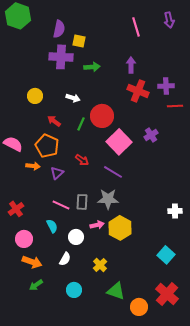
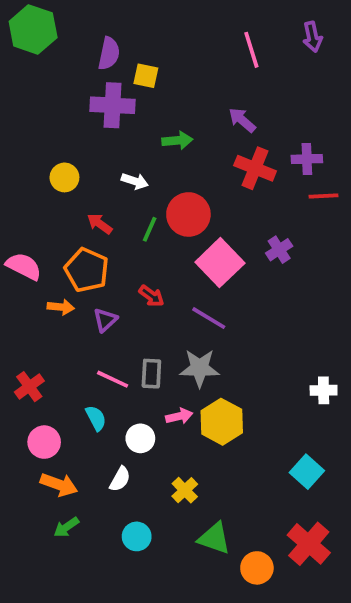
purple arrow: (131, 65) -> (242, 120), turned -49
green arrow: (92, 67) -> (177, 140), moved

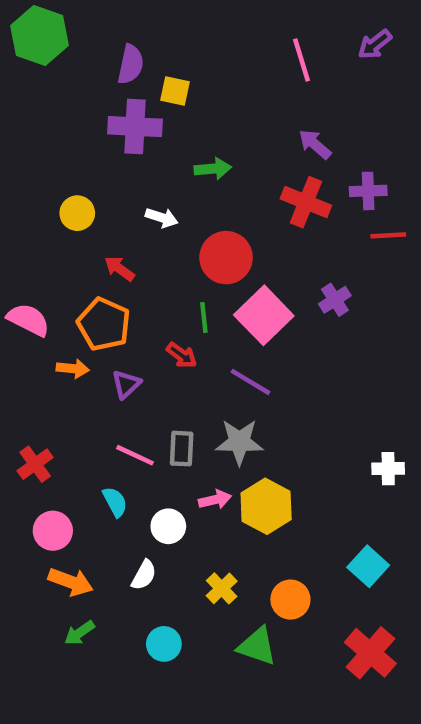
purple arrow: (312, 37) -> (375, 44), turned 64
purple arrow: (242, 120) -> (315, 144), moved
green line: (150, 229) -> (204, 318), moved, turned -30
orange circle: (257, 568) -> (290, 600), moved

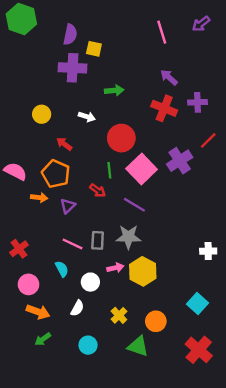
red line: (388, 235) -> (208, 140), moved, turned -42
purple cross: (335, 300) -> (180, 161), size x1.5

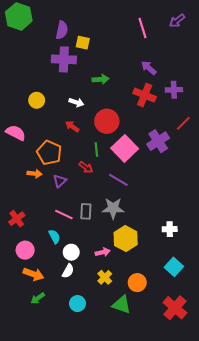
red arrow: (64, 144) -> (72, 126), moved
pink semicircle: (15, 171) -> (16, 133), moved
white cross: (208, 251) -> (170, 229), moved
pink arrow: (115, 268) -> (103, 252), moved
white circle: (90, 282) -> (71, 252), moved

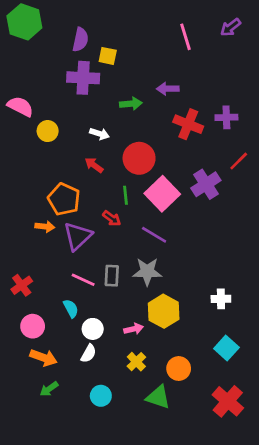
purple arrow: (149, 68) -> (168, 89), moved, turned -42
pink semicircle: (16, 133) -> (20, 106), moved
purple triangle: (60, 181) -> (78, 236), size x1.6

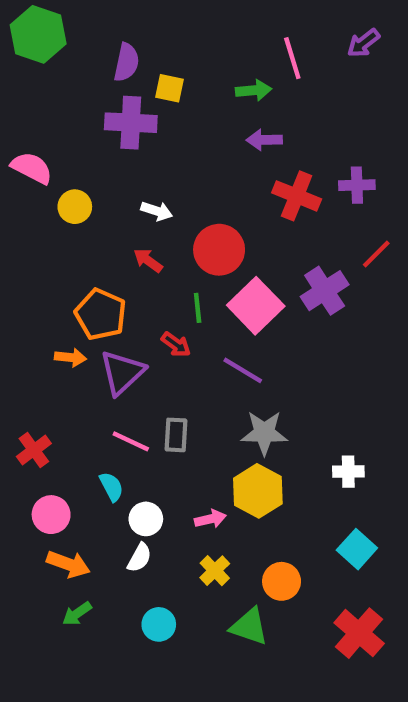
green arrow: (131, 104) -> (254, 90), moved
gray star: (147, 272) -> (264, 433), moved

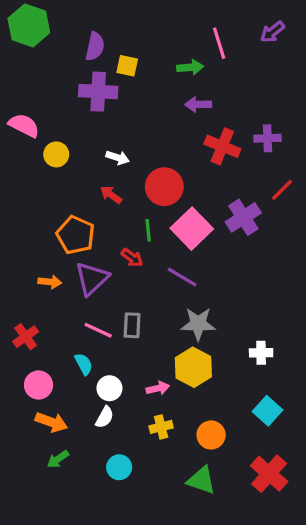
orange arrow: (70, 357) -> (50, 282), moved
yellow cross: (215, 571) -> (161, 427), turned 30
green triangle: (249, 627) -> (201, 480), moved

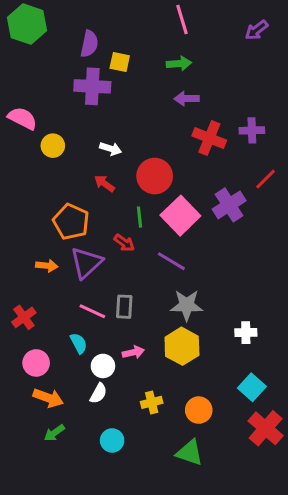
pink line: (219, 43) -> (182, 19), moved
pink arrow: (158, 388) -> (133, 352), moved
red cross: (269, 474) -> (266, 428), moved

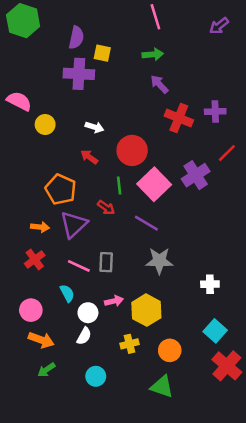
purple arrow: (187, 99) -> (159, 84), turned 48
red cross: (24, 317) -> (35, 259), moved
yellow hexagon: (182, 346) -> (146, 310), moved

